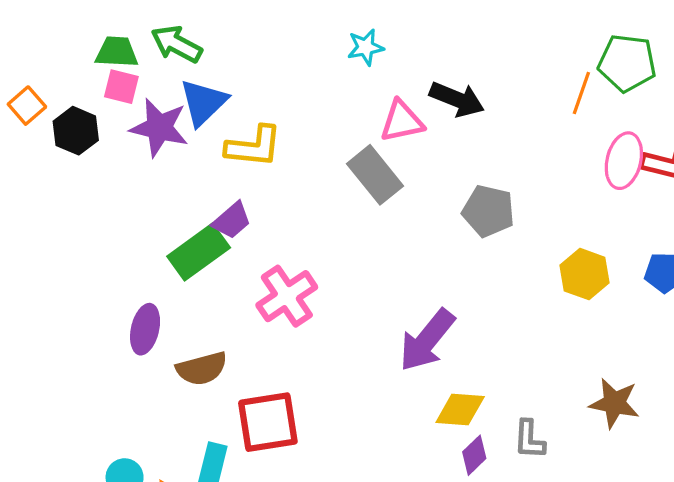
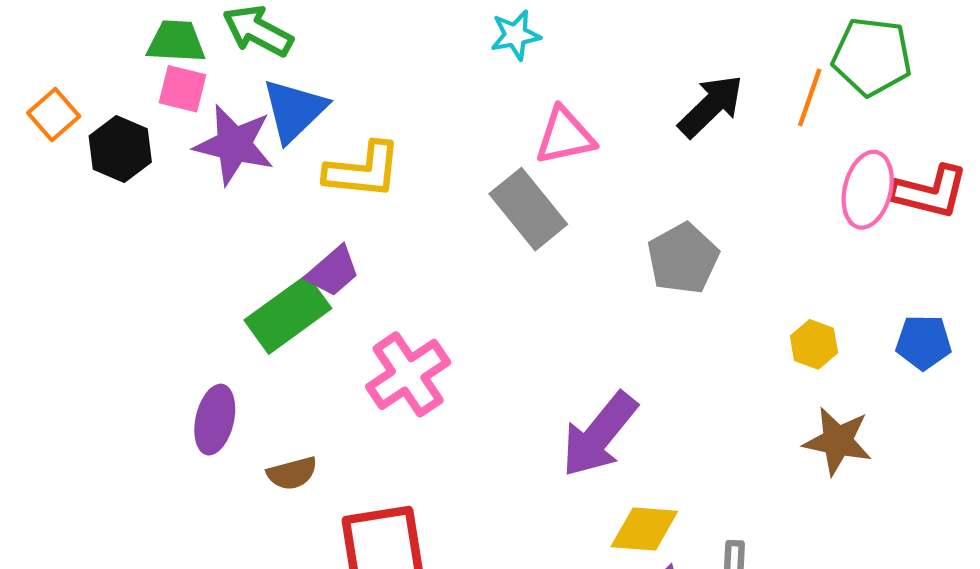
black arrow: (457, 99) -> (711, 106), moved, turned -66
gray pentagon: (488, 211) -> (683, 258), turned 30
yellow hexagon: (584, 274) -> (814, 344), size x0.7
brown semicircle: (202, 369) -> (292, 473), size x0.7
brown star: (614, 403) -> (838, 441), moved

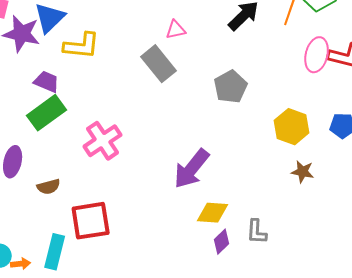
pink triangle: (565, 136) -> (176, 30), size x0.7
purple trapezoid: (333, 271) -> (47, 82), moved, turned -116
yellow hexagon: (814, 344) -> (292, 127), size x1.6
brown star: (838, 441) -> (303, 172), size x0.7

